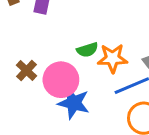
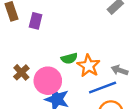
orange star: (113, 58) -> (89, 66), turned 30

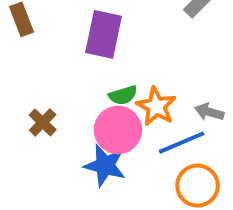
purple rectangle: (36, 21) -> (104, 34), moved, size x1.6
pink circle: (48, 81) -> (118, 130), moved

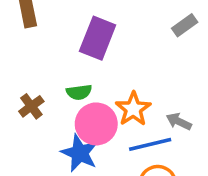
green semicircle: (123, 95) -> (79, 92), moved

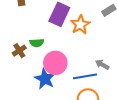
green semicircle: (79, 92) -> (37, 43), moved
orange star: (133, 109) -> (80, 25), moved

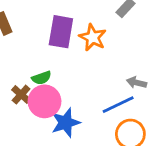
pink circle: (55, 63) -> (44, 101), moved
blue star: (45, 79) -> (66, 123), turned -30

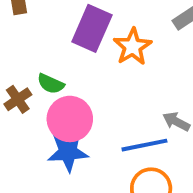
green semicircle: (41, 78) -> (51, 84), turned 30
pink circle: (44, 101) -> (70, 119), moved

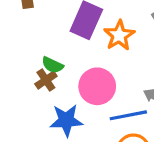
brown cross: (18, 99) -> (46, 80), moved
pink circle: (70, 119) -> (97, 86), moved

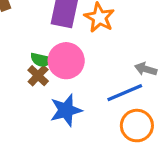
pink circle: (97, 86) -> (66, 61), moved

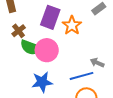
green semicircle: (41, 60) -> (31, 47), size x1.5
brown cross: (38, 76) -> (19, 31), moved

